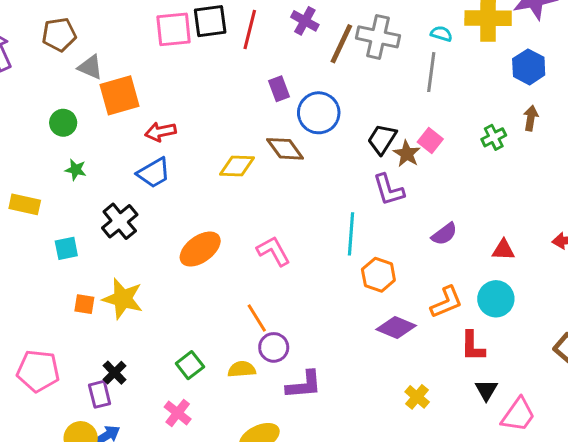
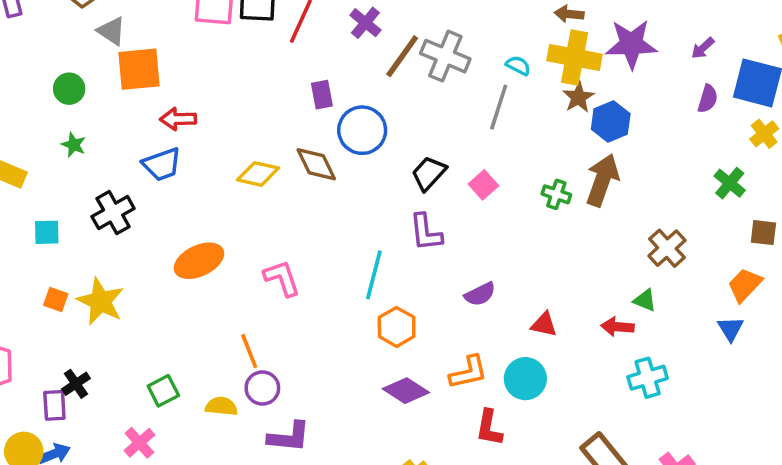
brown arrow: (531, 118) -> (602, 180), size x1.8
green cross: (494, 137) -> (556, 194), turned 35
brown star: (407, 154) -> (579, 97), moved

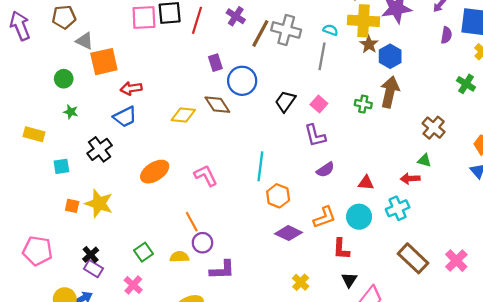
purple L-shape: (426, 232) -> (315, 136), moved
cyan cross: (648, 378) -> (398, 208), moved
purple rectangle: (54, 405) -> (93, 269), moved, turned -48

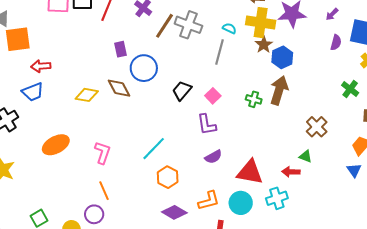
cyan line: (260, 166) -> (154, 149), turned 32
pink L-shape: (206, 176) -> (103, 153), turned 40
red triangle: (366, 183) -> (250, 172), size x1.8
orange line: (192, 222) -> (104, 191), moved

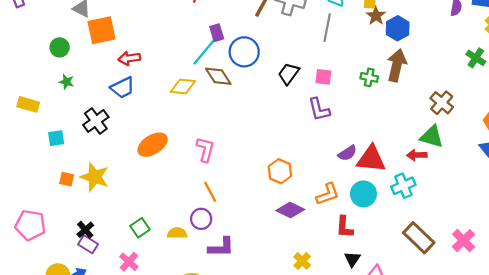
pink square: (213, 96) -> (323, 77), turned -35
cyan line: (154, 149) -> (204, 52), moved
green triangle: (306, 156) -> (432, 137), size x1.6
purple semicircle: (213, 157) -> (347, 153), moved

